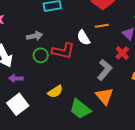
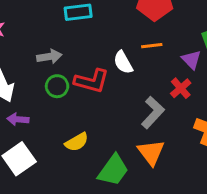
green trapezoid: (80, 109) -> (113, 170), turned -95

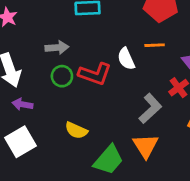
yellow semicircle: (77, 142) -> (76, 130), turned 50

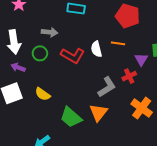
green circle: (62, 76) -> (40, 53), moved
yellow semicircle: (76, 130) -> (43, 94), moved
green trapezoid: (109, 160) -> (71, 117), turned 80

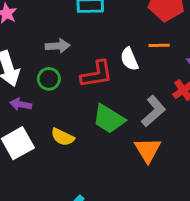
red L-shape: (73, 56) -> (97, 74), turned -30
green trapezoid: (71, 117) -> (109, 119), moved

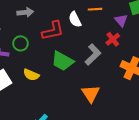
green circle: (49, 79) -> (21, 43), moved
orange triangle: (148, 150) -> (91, 94), moved

